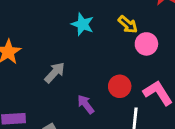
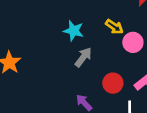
gray arrow: (55, 73) -> (83, 57), moved

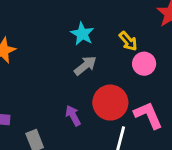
red circle: (113, 83) -> (110, 103), size x1.5

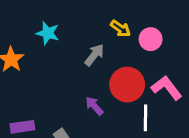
cyan star: (82, 34) -> (48, 33), moved
yellow arrow: (128, 41) -> (121, 29), moved

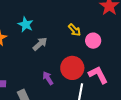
gray arrow: (94, 55) -> (40, 44), moved

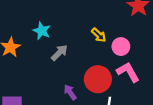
pink L-shape: (98, 75) -> (128, 72), moved

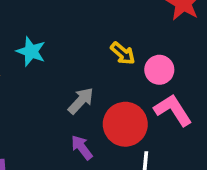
gray arrow: (59, 53) -> (81, 101), moved

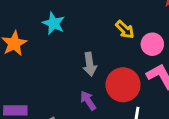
gray arrow: (81, 101) -> (90, 64), turned 125

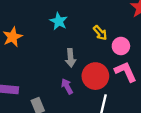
cyan star: (54, 23) -> (59, 21), moved

